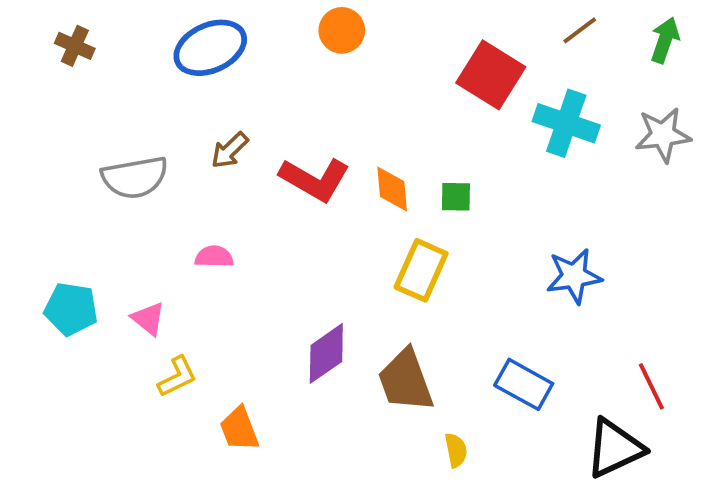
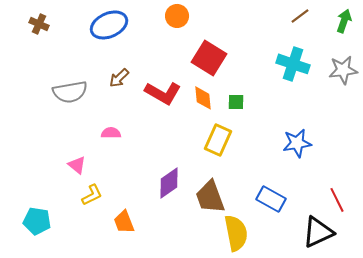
red square: (491, 75) -> (209, 58), moved
cyan pentagon: (71, 309) -> (37, 221), moved
yellow semicircle: (456, 450) -> (236, 233), size x2.0

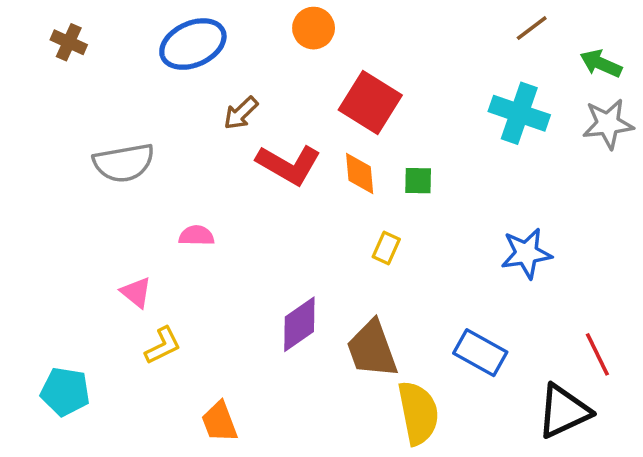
green arrow: (344, 21) -> (601, 64), moved, turned -85
brown arrow: (119, 78) -> (241, 113), moved
yellow rectangle: (218, 140) -> (386, 248), size x0.6
orange trapezoid: (124, 222) -> (220, 422), moved

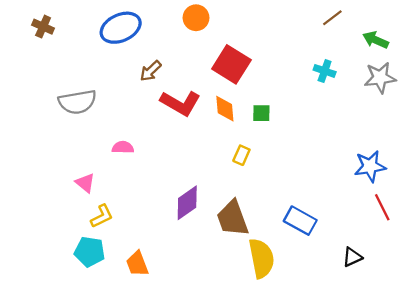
cyan cross: (519, 113) -> (325, 71), size x0.6
blue star: (526, 253) -> (370, 166), moved
red line: (597, 354) -> (382, 207), moved
cyan pentagon: (65, 392) -> (90, 252), moved
black triangle: (564, 411) -> (352, 257), size x0.6

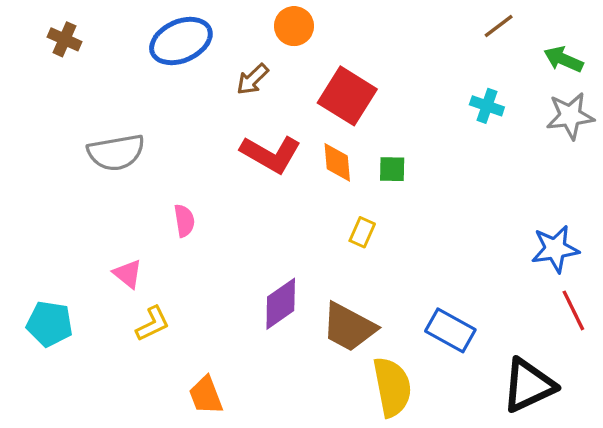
brown arrow: (151, 71) -> (252, 79), moved
pink semicircle: (123, 147) -> (184, 221), turned 80
brown trapezoid: (233, 218) -> (349, 327), turned -42
cyan pentagon: (90, 252) -> (50, 324), moved
black triangle: (352, 257) -> (529, 385), size x1.8

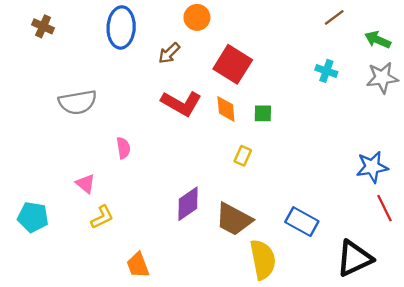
blue ellipse: (181, 41) -> (121, 27), turned -63

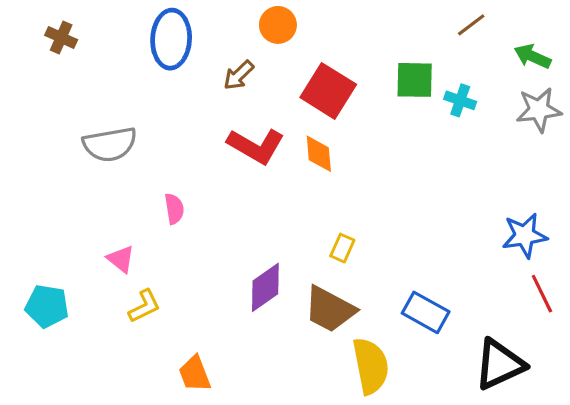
green square: (263, 113) -> (415, 80), moved, size x1.5
yellow rectangle: (243, 156) -> (342, 248), moved

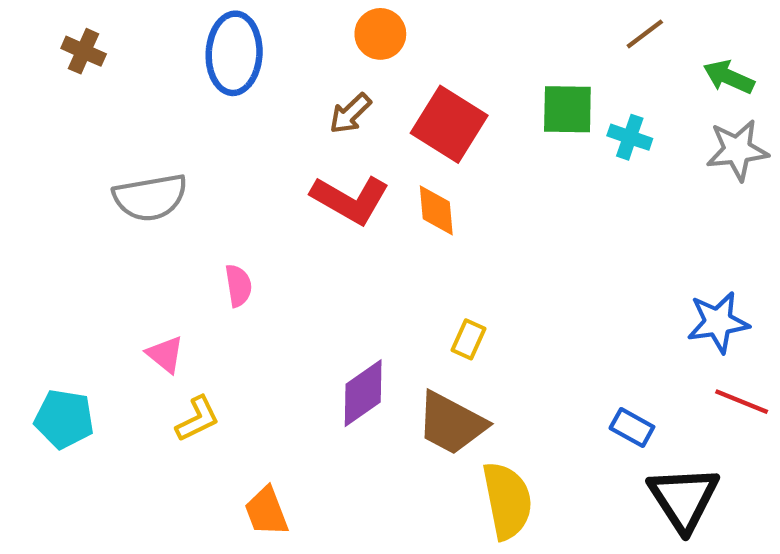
brown arrow: (239, 75) -> (350, 114), moved
red line: (542, 294) -> (742, 402), turned -42
blue rectangle: (426, 312) -> (632, 428), moved, size x0.7
black triangle: (499, 364) -> (684, 498), turned -38

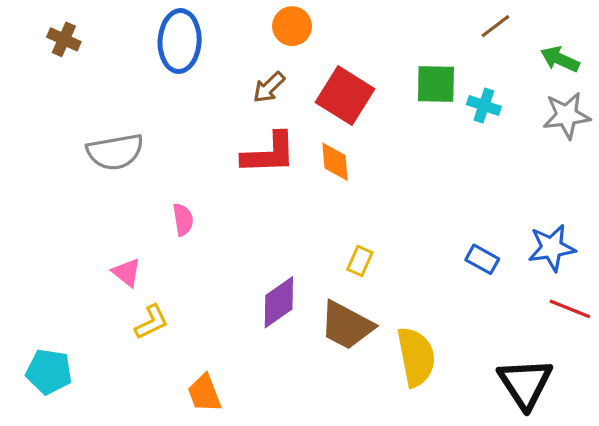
red L-shape: (350, 200) -> (269, 153), turned -32
cyan pentagon: (64, 419) -> (49, 372), moved
blue rectangle: (632, 428) -> (482, 259), moved
yellow semicircle: (507, 501) -> (416, 357), moved

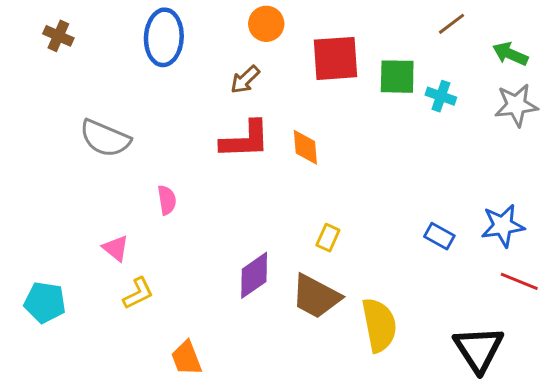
red square: (345, 96) -> (335, 58), moved, turned -36
gray semicircle: (115, 152) -> (105, 138), turned 33
cyan pentagon: (49, 372) -> (45, 302), moved

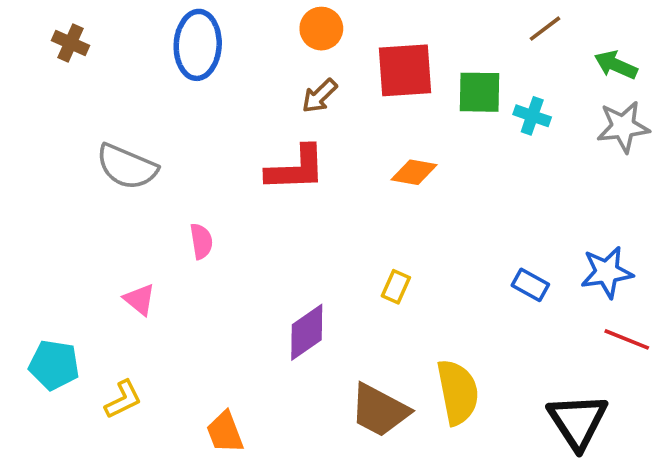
brown arrow: (245, 80) -> (320, 96), moved
orange diamond: (305, 147) -> (414, 172), moved, turned -75
yellow L-shape: (138, 293) -> (123, 399), moved
brown trapezoid: (316, 296) -> (379, 410), moved

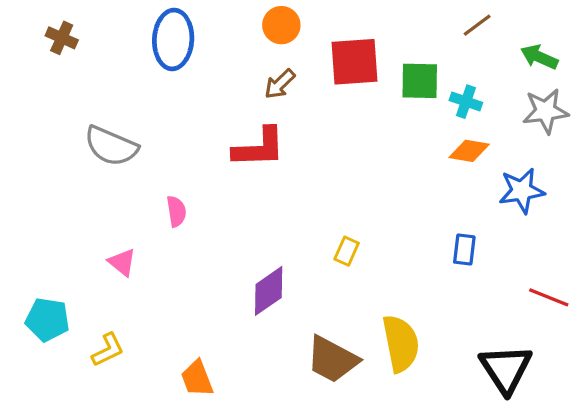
orange diamond: (414, 172) -> (469, 151), moved
blue star: (607, 272) -> (522, 191), moved
blue rectangle: (530, 285) -> (464, 250), turned 68

